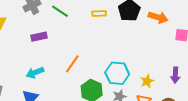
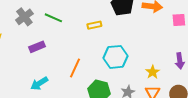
yellow rectangle: (99, 13) -> (94, 25), moved
cyan hexagon: (117, 73) -> (116, 57), moved

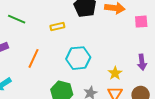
orange line: (75, 68) -> (33, 58), moved

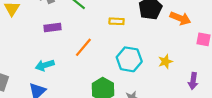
yellow star: (115, 73) -> (165, 62), moved

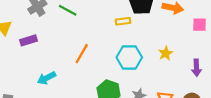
yellow rectangle: (117, 21) -> (123, 21), moved
purple rectangle: (52, 27) -> (28, 40), moved

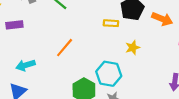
yellow star: (166, 53) -> (133, 48), moved
cyan hexagon: (129, 57) -> (109, 74), moved

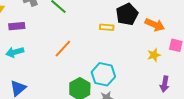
yellow star: (133, 48) -> (154, 55), moved
cyan arrow: (26, 65) -> (15, 52), moved

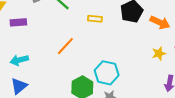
yellow rectangle: (107, 27) -> (95, 19), moved
cyan arrow: (15, 52) -> (19, 60), moved

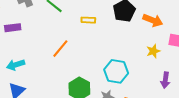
cyan hexagon: (107, 73) -> (116, 71), moved

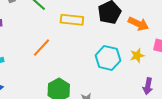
yellow rectangle: (88, 20) -> (72, 20), size x1.5
cyan hexagon: (116, 71) -> (108, 58), moved

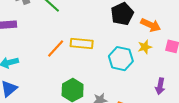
yellow rectangle: (72, 20) -> (82, 43), moved
yellow star: (137, 56) -> (145, 47), moved

